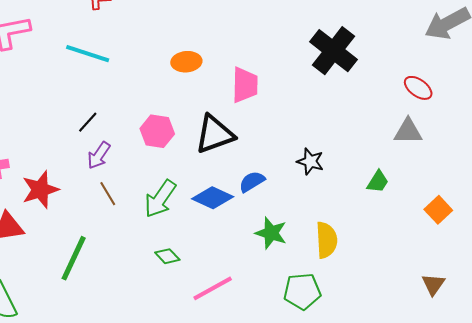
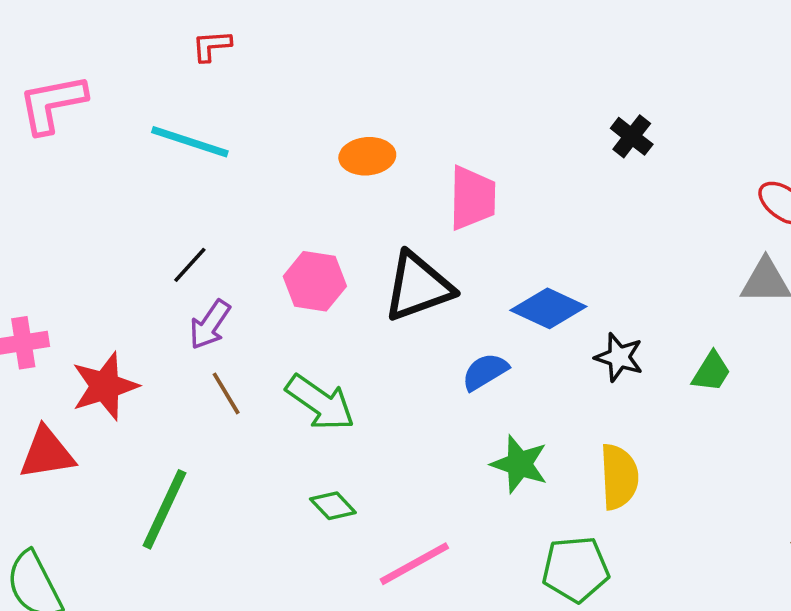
black cross: (334, 51) -> (632, 136), size x0.5
black star: (310, 161) -> (619, 357), moved
blue diamond: (213, 198) -> (548, 308), moved
green arrow: (160, 199) -> (320, 403), turned -90

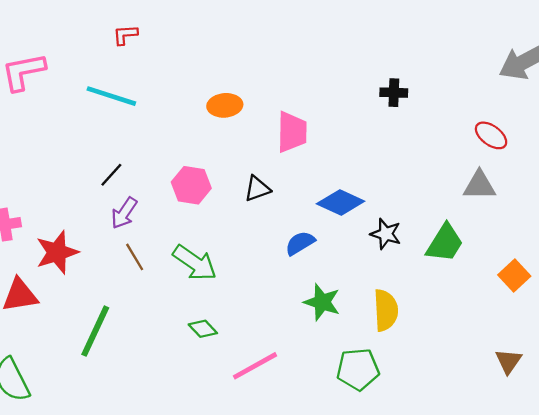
black cross: (632, 136) -> (394, 93), turned -36
black triangle: (418, 287) -> (257, 189), size x0.6
green trapezoid: (711, 372) -> (445, 243), size x1.5

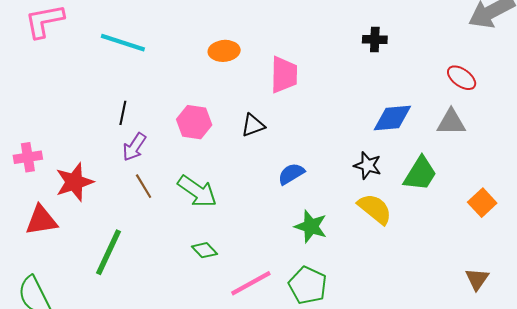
black line: (111, 175) -> (123, 113), turned -30
blue diamond: (341, 203) -> (392, 118), moved, turned -30
yellow semicircle: (386, 310) -> (375, 209), moved, turned -48
green pentagon: (358, 369) -> (308, 285), moved, turned 30

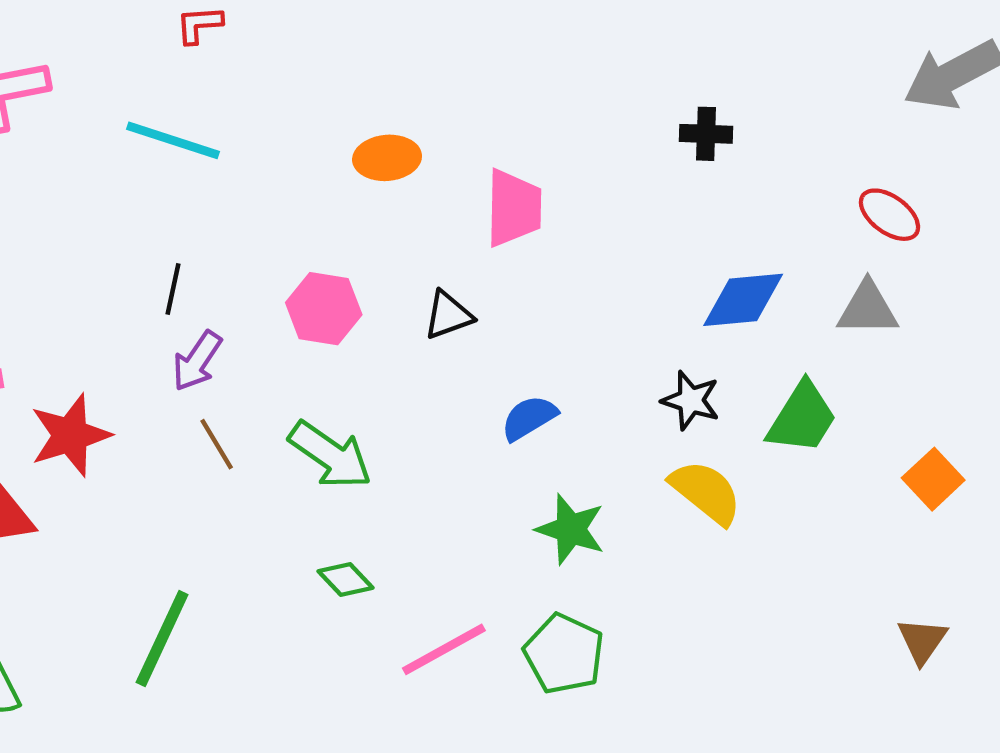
green line: (108, 252) -> (162, 638), moved

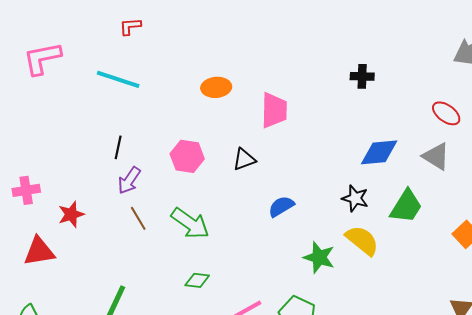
gray triangle: (868, 309) -> (436, 156), turned 32
red star: (70, 435) -> (71, 214), size x0.7
green star: (571, 529) -> (319, 257), moved
green diamond: (346, 579) -> (197, 280), turned -40

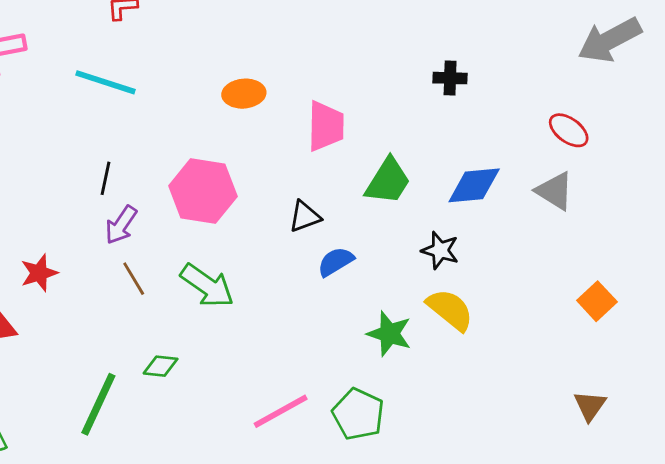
pink hexagon: (187, 156) -> (203, 191), size x1.4
black triangle: (244, 159) -> (305, 216), moved
green trapezoid: (406, 206) -> (388, 181), moved
green diamond: (197, 280) -> (161, 366), moved

